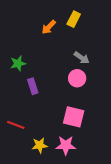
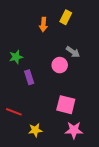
orange arrow: (49, 27) -> (43, 24), turned -40
pink circle: (77, 78) -> (60, 65), moved
pink star: (66, 145) -> (74, 130), moved

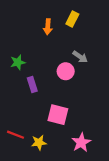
pink square: (66, 105) -> (58, 115), moved
red line: (14, 112) -> (16, 135), moved
pink star: (74, 130) -> (81, 143), turned -30

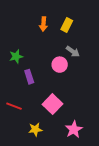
yellow rectangle: (72, 19) -> (67, 25), moved
pink square: (58, 115) -> (53, 104), turned 30
red line: (16, 135) -> (14, 106), moved

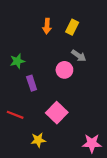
pink star: (74, 129) -> (92, 143), moved, turned 30

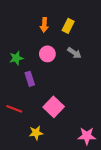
pink circle: (64, 70) -> (47, 54), moved

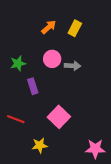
orange arrow: (44, 25) -> (49, 27), turned -136
gray arrow: (74, 53) -> (73, 66), moved, turned -32

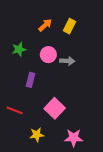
green star: (18, 63) -> (19, 49), moved
purple rectangle: (33, 86) -> (30, 80), turned 32
pink star: (95, 149) -> (74, 138), moved

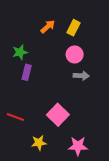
pink circle: (48, 55) -> (75, 54), moved
gray arrow: (67, 61) -> (81, 76), moved
purple rectangle: (30, 80) -> (27, 72), moved

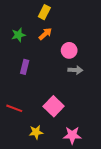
orange arrow: (48, 27) -> (45, 34), moved
yellow rectangle: (73, 28) -> (44, 12), moved
green star: (20, 52) -> (18, 35), moved

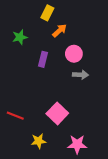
orange arrow: (45, 34) -> (60, 31), moved
purple rectangle: (25, 67) -> (43, 59), moved

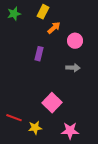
green star: (20, 37) -> (14, 14), moved
pink circle: (74, 54) -> (75, 41), moved
red line: (15, 116) -> (14, 118), moved

